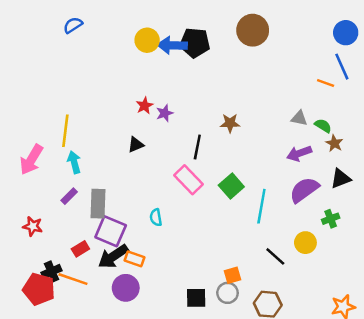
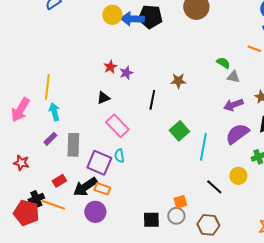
green semicircle: (323, 126) -> (223, 63), moved
pink rectangle: (189, 180) -> (117, 126), moved
purple square: (111, 231) -> (99, 163), moved

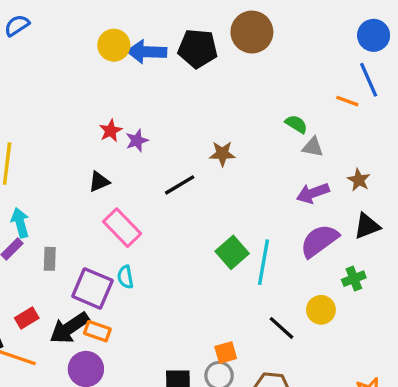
black pentagon: (150, 17) -> (198, 48), moved
black line: (152, 100) -> (180, 185), turned 48
cyan arrow: (54, 112) -> (20, 223), moved
green square: (179, 131) -> (232, 252), moved
gray rectangle: (73, 145) -> (50, 259), size x0.6

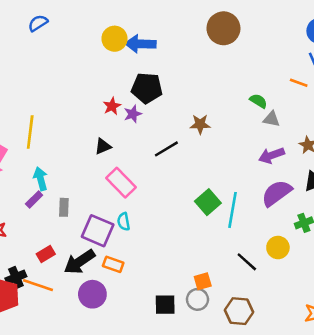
black pentagon: (198, 48) -> (147, 88), moved
orange rectangle: (97, 331) -> (113, 264), moved

